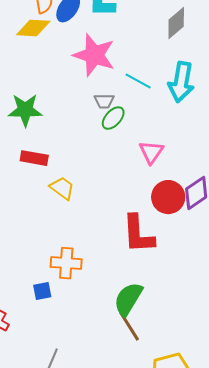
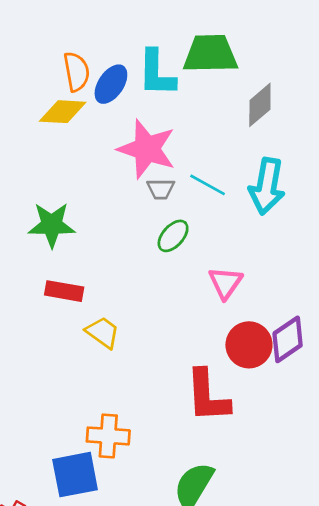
gray trapezoid: (104, 101) -> (161, 189), moved
blue square: (42, 291) -> (75, 475), size x1.8

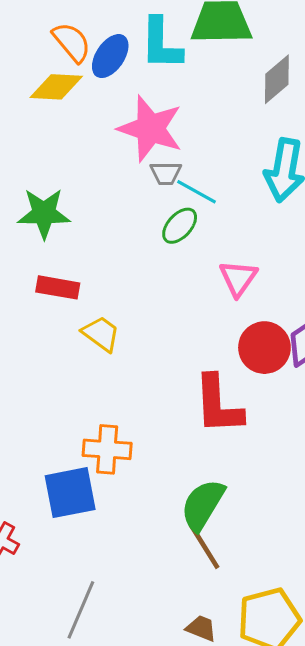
orange semicircle: (76, 72) -> (72, 42), turned -30
cyan line: (208, 185) -> (197, 192), moved

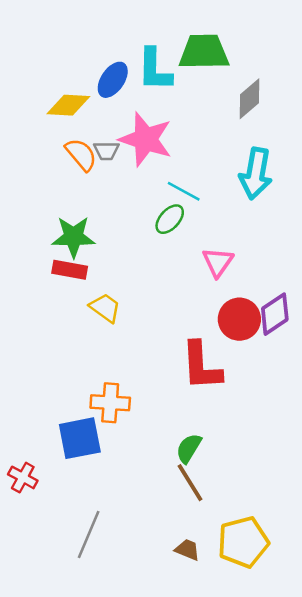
orange semicircle: (72, 42) -> (81, 155), moved
gray trapezoid: (166, 173) -> (106, 151), moved
green star: (44, 213) -> (73, 237), moved
green semicircle: (203, 505) -> (189, 448), size x0.7

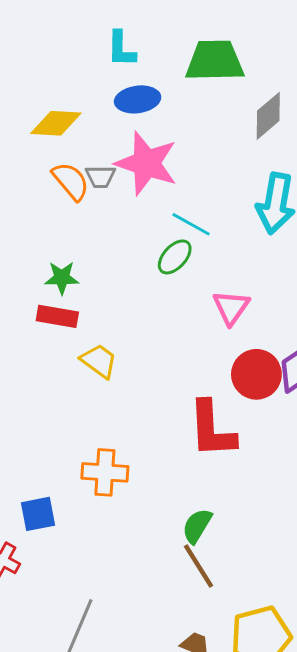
cyan L-shape: (155, 70) -> (121, 49), moved, size x0.7
blue ellipse: (113, 80) -> (138, 99), moved, turned 48
green star: (73, 237) -> (62, 278), size x0.7
blue square: (80, 438) -> (38, 514), moved, size x0.7

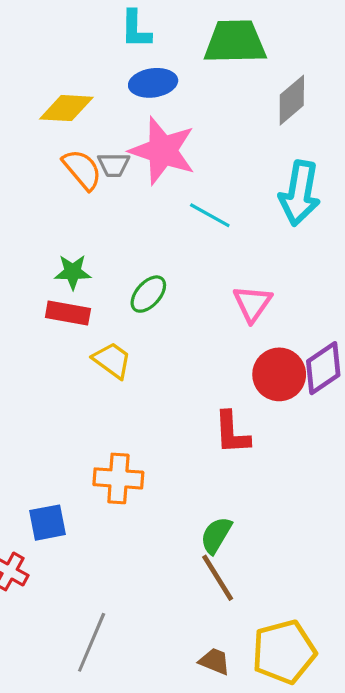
green ellipse: (175, 257) -> (148, 294), moved
red L-shape: (212, 429) -> (232, 433), size x0.7

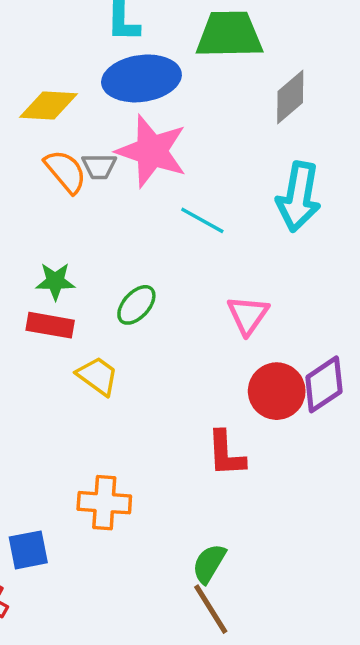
blue ellipse: (153, 83) -> (141, 78), size x1.5

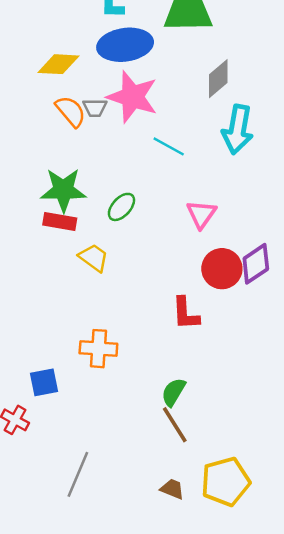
gray diamond: (290, 97) -> (218, 79), moved
green star: (55, 281) -> (63, 190), size x1.6

